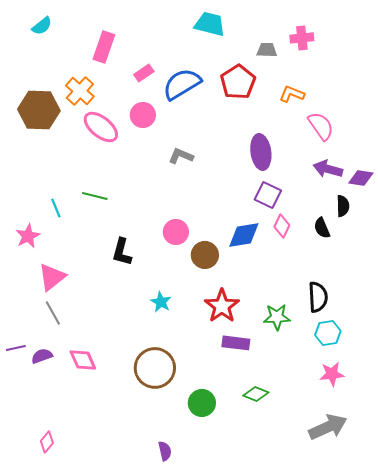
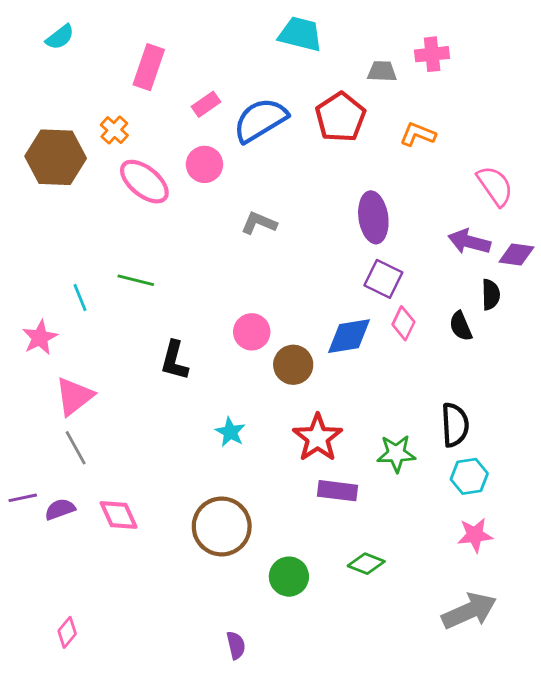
orange cross: (80, 91) -> (114, 130), size x0.7
pink semicircle: (321, 126) -> (495, 186), moved

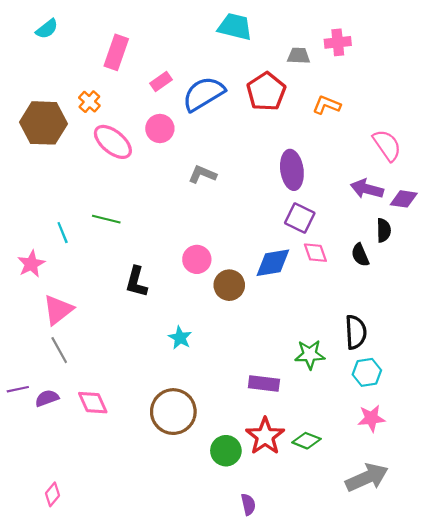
pink diamond: (403, 323) -> (315, 253), turned -45
red star: (318, 438) -> (265, 436), moved
green diamond: (366, 564) -> (306, 441), moved
purple semicircle: (236, 645) -> (248, 504), moved

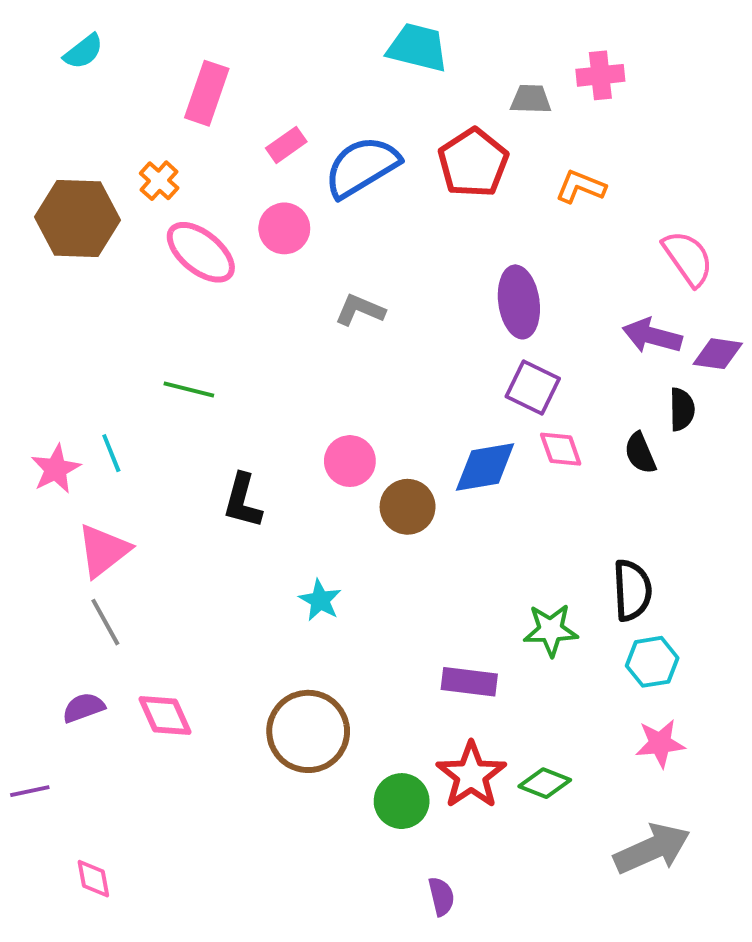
cyan line: (63, 233) -> (111, 453), moved
purple line: (18, 389) -> (30, 791), moved
pink diamond: (52, 494) -> (93, 879), turned -50

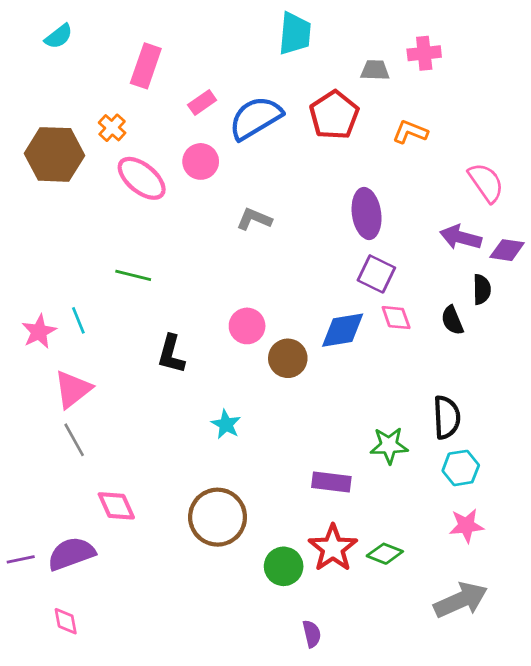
cyan trapezoid: (417, 47) -> (295, 34), turned 81
purple semicircle: (83, 708) -> (71, 554), moved, size x1.6

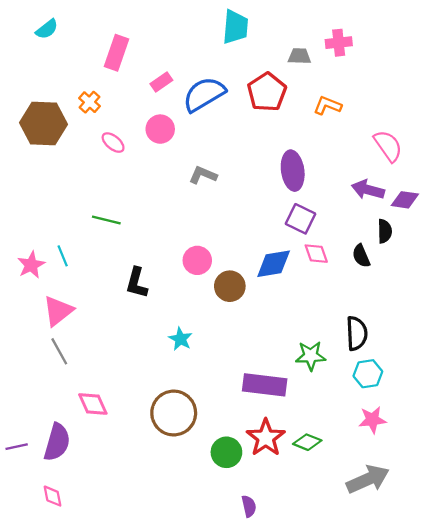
pink ellipse: (142, 178) -> (113, 143), size x0.6
purple rectangle: (331, 482) -> (265, 385), size x1.4
purple semicircle: (71, 554) -> (57, 442), turned 126

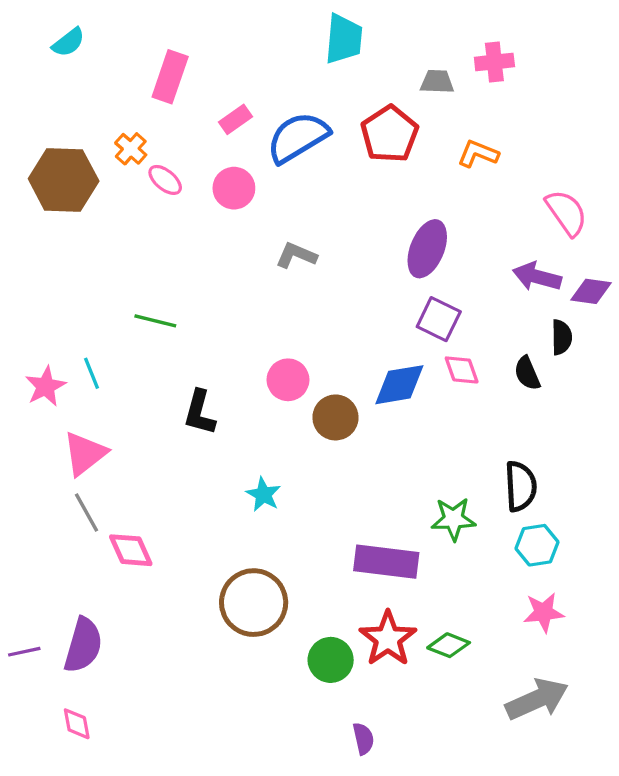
pink ellipse: (113, 143) -> (165, 180), moved
purple ellipse: (293, 171) -> (427, 249), turned 30
pink diamond: (93, 404) -> (131, 550), moved

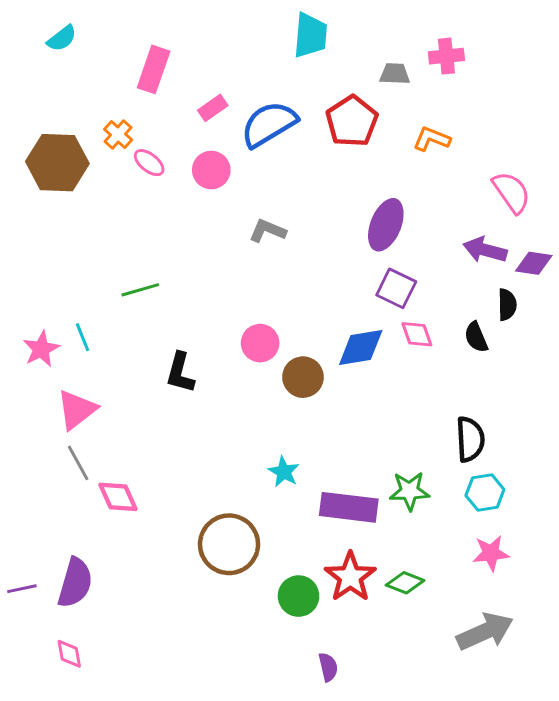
green line: (155, 321) -> (140, 290), turned -30
cyan star: (263, 494) -> (284, 472), moved
green star: (453, 519) -> (409, 491), moved

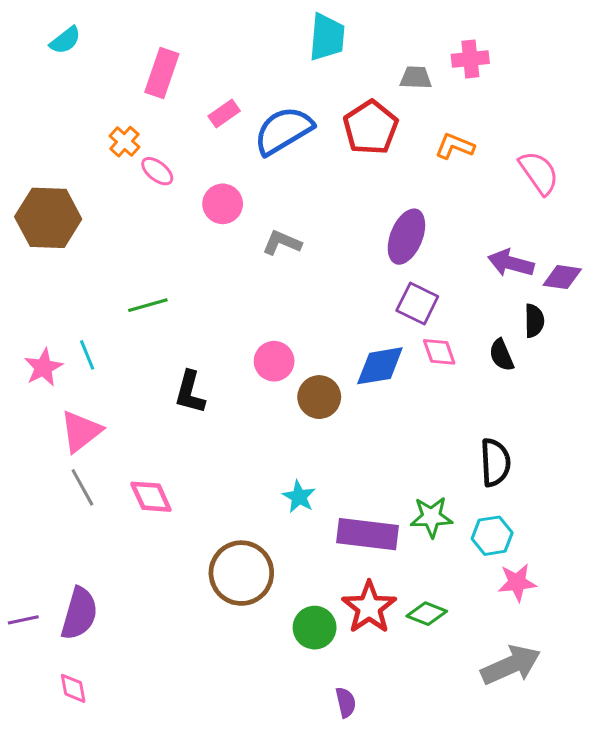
brown hexagon: (57, 163) -> (48, 218), moved
pink circle: (211, 170) -> (223, 204), moved
pink semicircle: (512, 192) -> (539, 173), moved
cyan hexagon: (485, 492) -> (492, 536), moved
pink diamond: (118, 497) -> (151, 497), moved

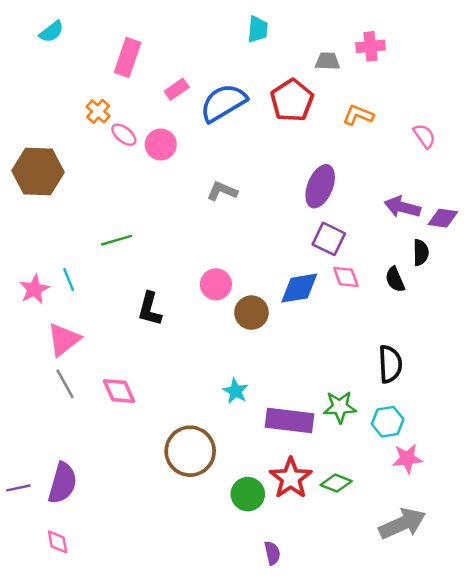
cyan trapezoid: (327, 37) -> (258, 29), size x0.7
pink semicircle: (539, 173) -> (424, 136), size x0.7
pink circle: (223, 204) -> (161, 145), moved

